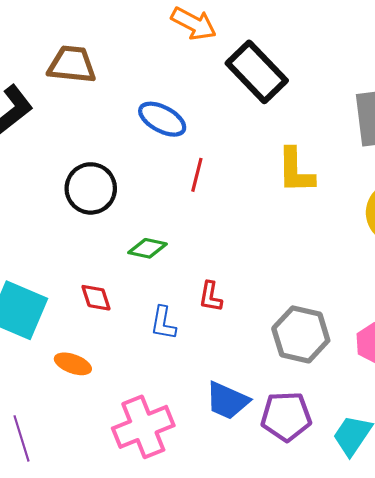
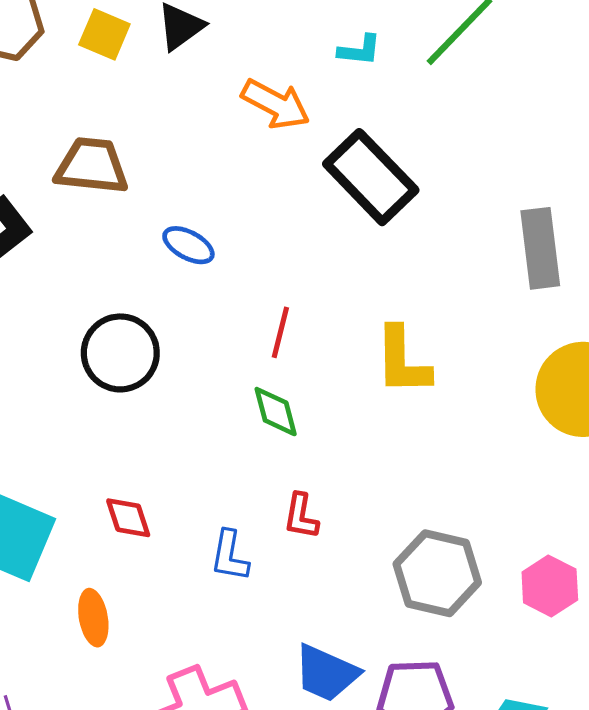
blue ellipse: (162, 119) -> (188, 245), moved, size x0.7
yellow L-shape: (296, 171) -> (402, 361), moved
green diamond: (147, 248) -> (276, 412), moved, turned 63
orange ellipse: (73, 364) -> (93, 618), turned 60

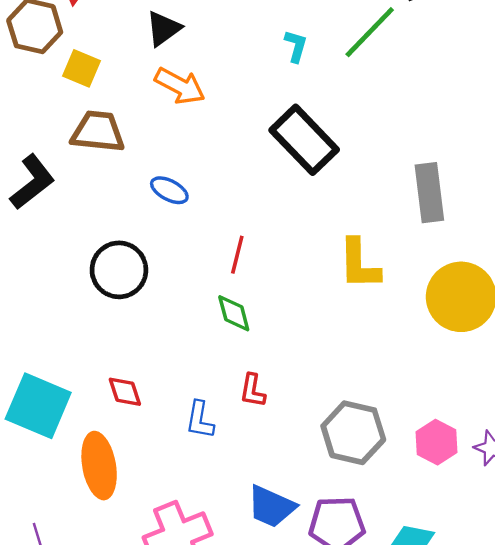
yellow square: (104, 34) -> (81, 68), moved
cyan L-shape: (360, 50) -> (296, 46), turned -80
orange arrow: (276, 104) -> (180, 86), moved
yellow L-shape: (402, 361) -> (359, 264), moved
orange ellipse: (93, 618) -> (99, 466), size x1.6

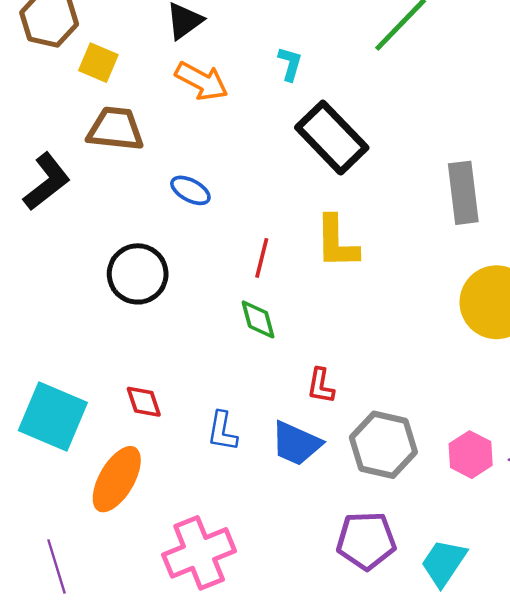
cyan L-shape: (296, 46) -> (290, 64), moved
yellow L-shape: (359, 264) -> (337, 242), moved
red L-shape: (253, 391) -> (321, 386), moved
orange ellipse: (99, 466) -> (117, 479), turned 40
blue trapezoid: (271, 507) -> (296, 444), moved

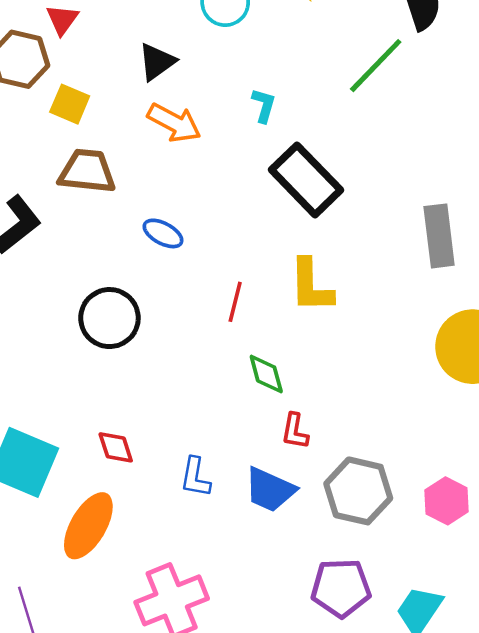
green diamond: (258, 319) -> (266, 374), moved

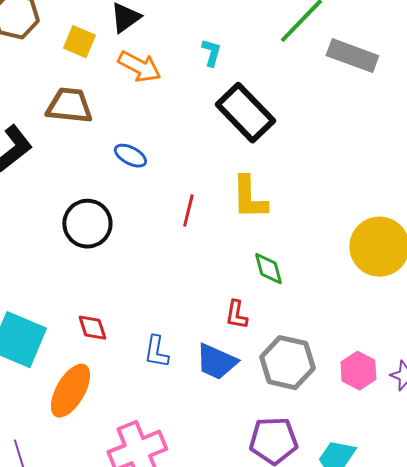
yellow square: (70, 104) -> (79, 42), moved
gray rectangle: (439, 236) -> (352, 56), moved, turned -63
green diamond: (266, 374) -> (268, 269), moved

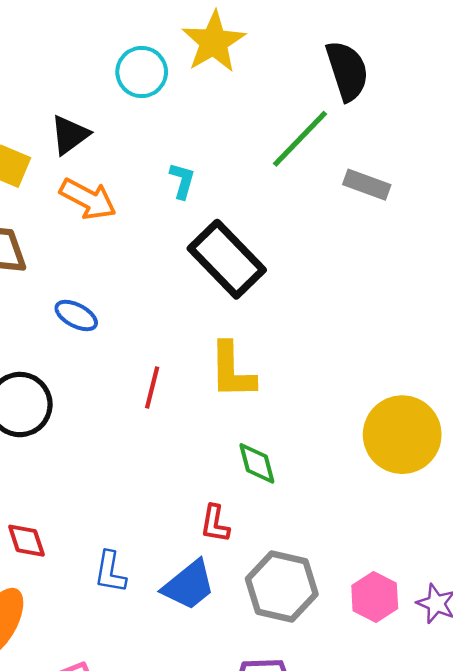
gray rectangle: (352, 56) -> (367, 185), size x0.7
blue trapezoid: (216, 362) -> (189, 585), turned -63

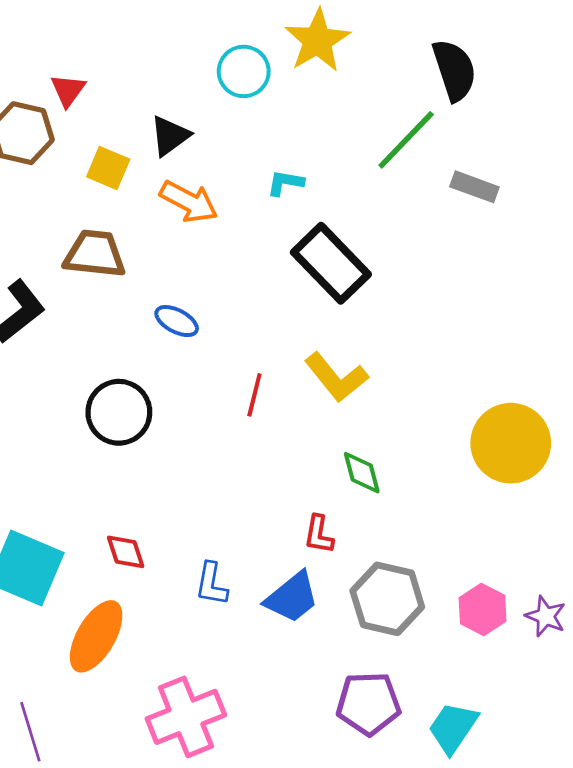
cyan L-shape: (182, 181) -> (285, 183), turned -96
yellow L-shape: (232, 370) -> (336, 377), turned -38

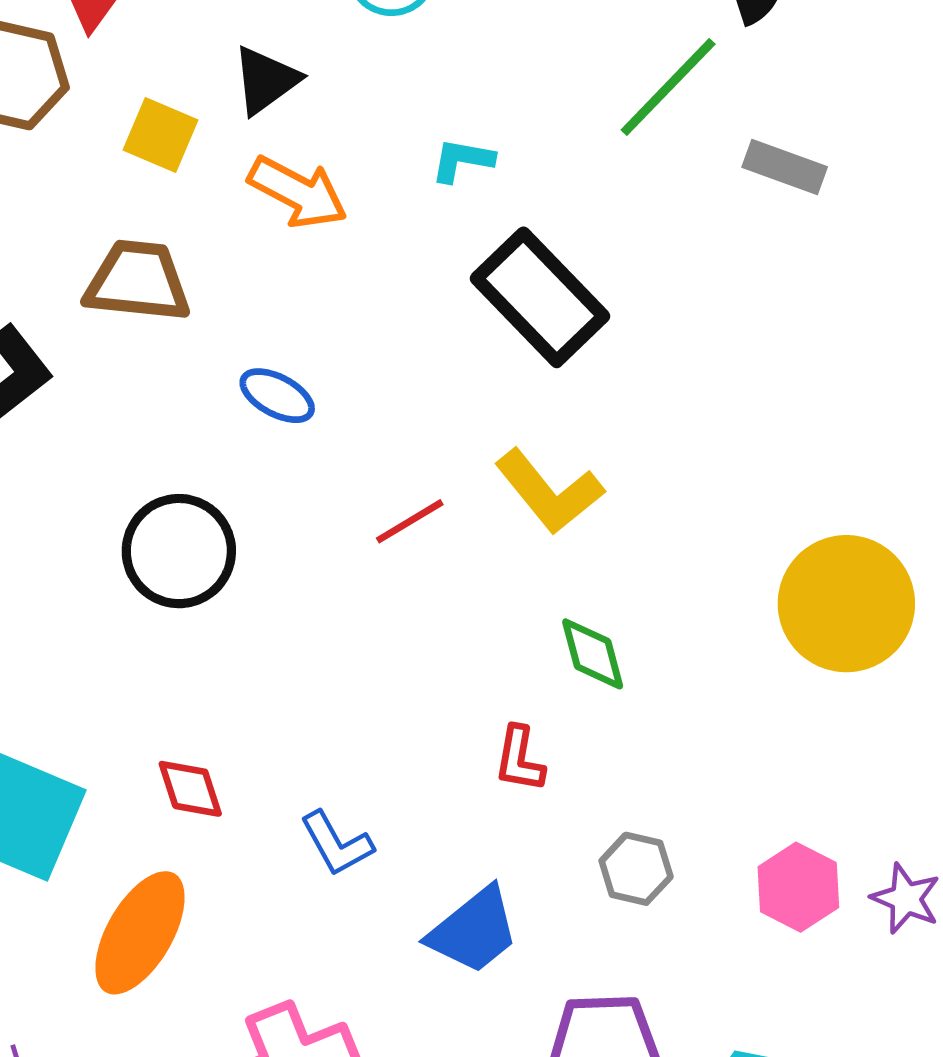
red line: (254, 395) -> (410, 521), turned 45
blue L-shape: (211, 584) -> (337, 844), turned -39
blue trapezoid: (292, 597) -> (474, 931), moved
gray hexagon: (387, 599) -> (636, 869), size x0.6

